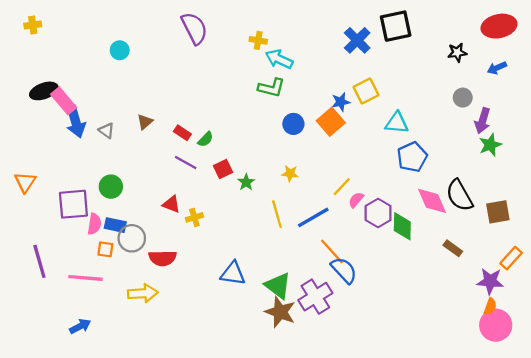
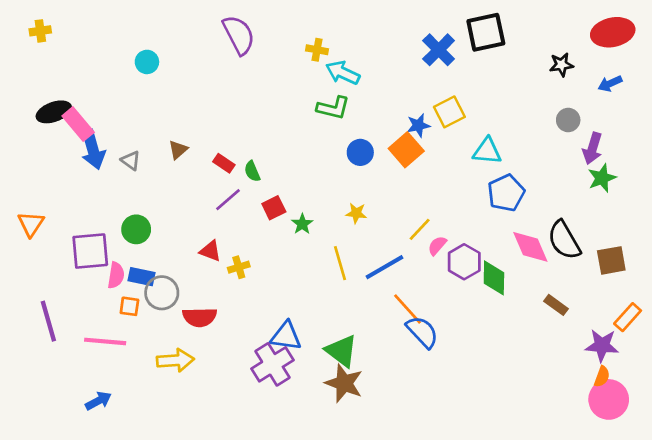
green semicircle: (205, 139) -> (252, 171), turned 112
purple line: (186, 162) -> (228, 200), turned -70
purple cross: (315, 297) -> (272, 364), moved

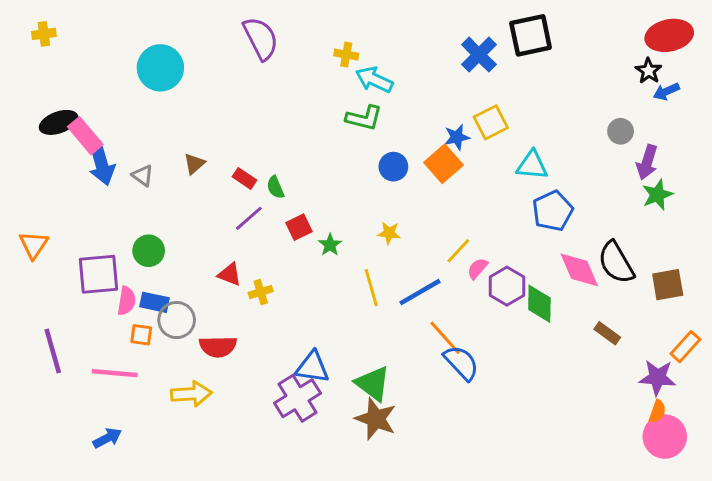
cyan circle: (147, 62) -> (160, 68), size x1.8
black star: (561, 65) -> (649, 71), moved, turned -30

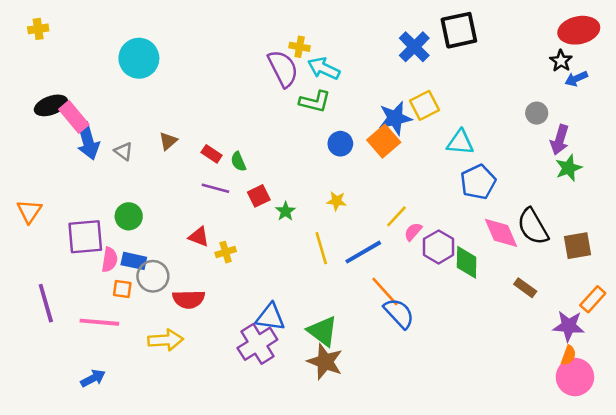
purple semicircle: (261, 38) -> (283, 68), moved
blue star: (457, 137) -> (395, 118), size x1.5
purple line: (249, 218) -> (215, 188), turned 56

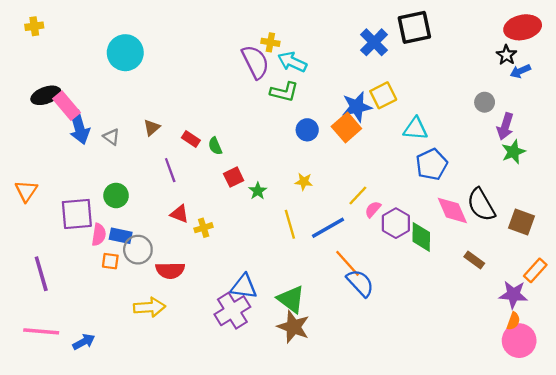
purple line: (215, 188) -> (170, 170), moved, turned 55
brown square: (577, 246) -> (521, 222), turned 30
pink line: (99, 322) -> (41, 331), moved

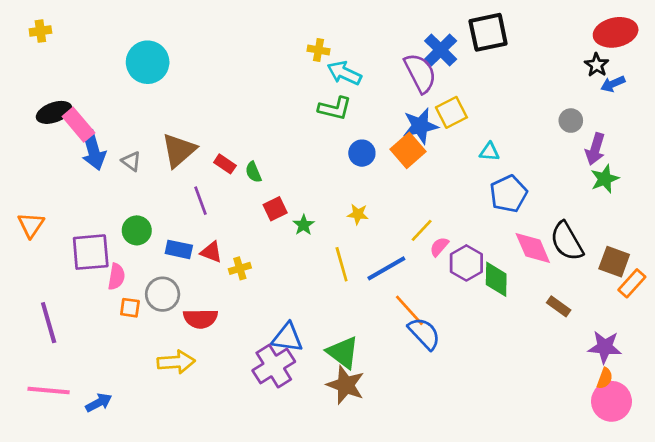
purple semicircle: (255, 62) -> (420, 73), moved
brown triangle: (152, 128) -> (179, 150), size x1.8
cyan triangle: (415, 129) -> (489, 152), size x0.7
blue rectangle: (121, 236) -> (179, 249), moved
orange rectangle: (535, 270) -> (632, 283), moved

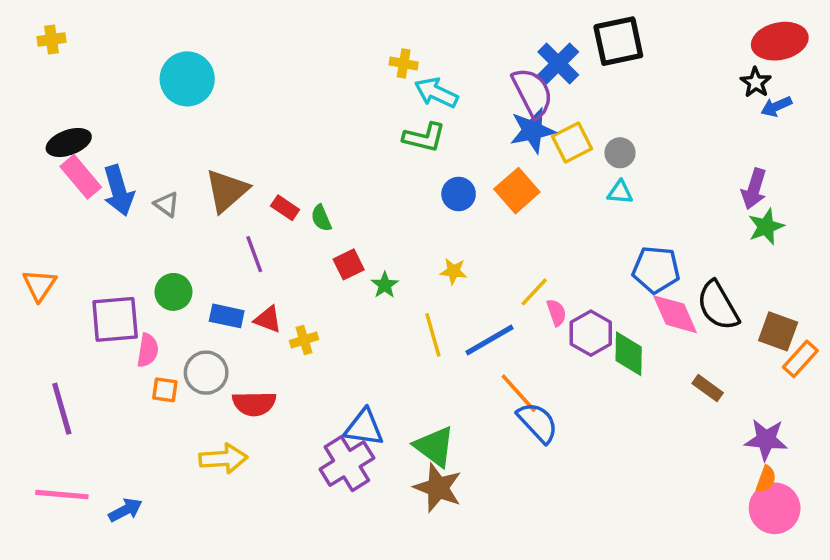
gray circle: (571, 121) -> (620, 153), moved
pink rectangle: (78, 125) -> (81, 177), moved
blue star: (420, 126) -> (532, 130), moved
blue pentagon: (508, 194) -> (656, 270), moved, turned 30
pink semicircle: (439, 247) -> (556, 313), turned 120

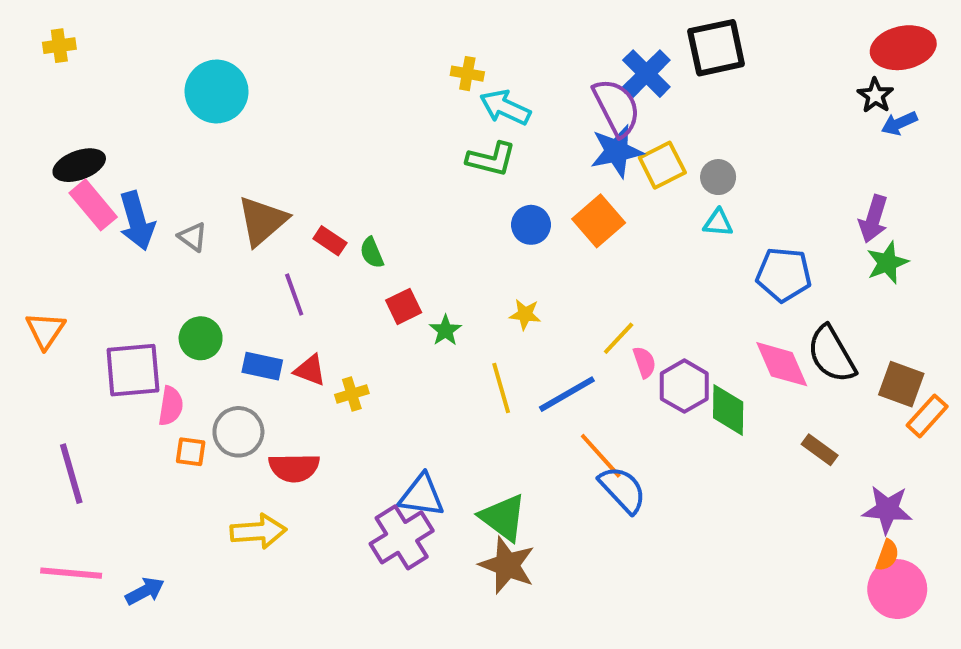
blue pentagon: (656, 270) -> (784, 275), moved

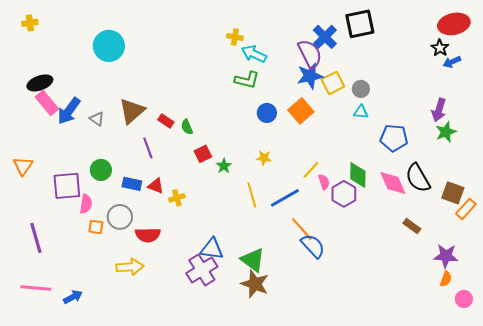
blue arrow: (137, 221) -> (69, 111), turned 52
green diamond: (728, 410) -> (358, 175), moved
pink circle: (897, 589) -> (464, 299), moved, size x0.6

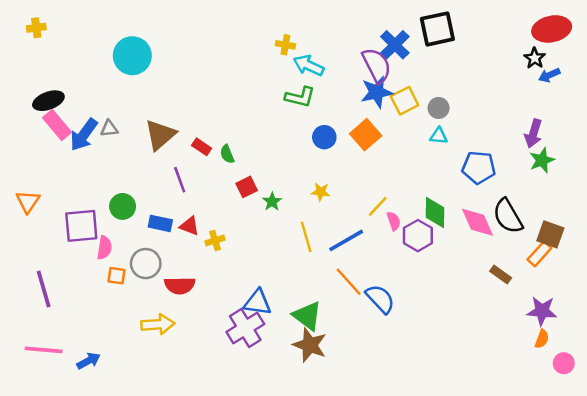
gray triangle: (97, 119) -> (109, 129), moved, turned -42
orange rectangle: (466, 209) -> (539, 254), moved
orange line: (302, 229) -> (349, 282), moved

